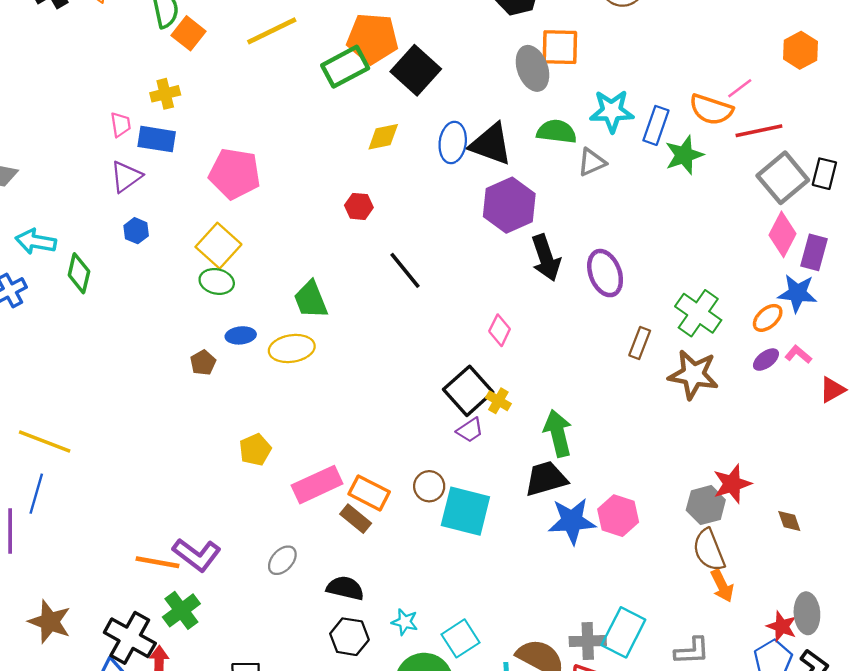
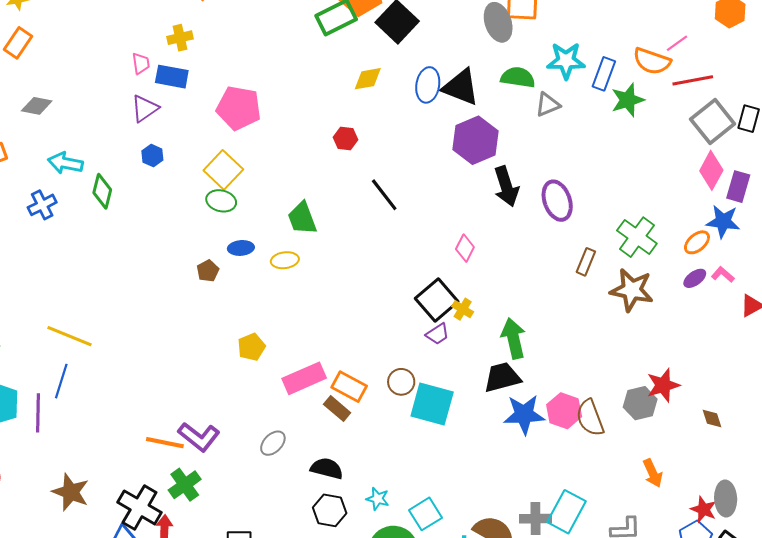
yellow ellipse: (292, 349) -> (285, 260), size x0.7
brown semicircle: (709, 550) -> (590, 418), moved

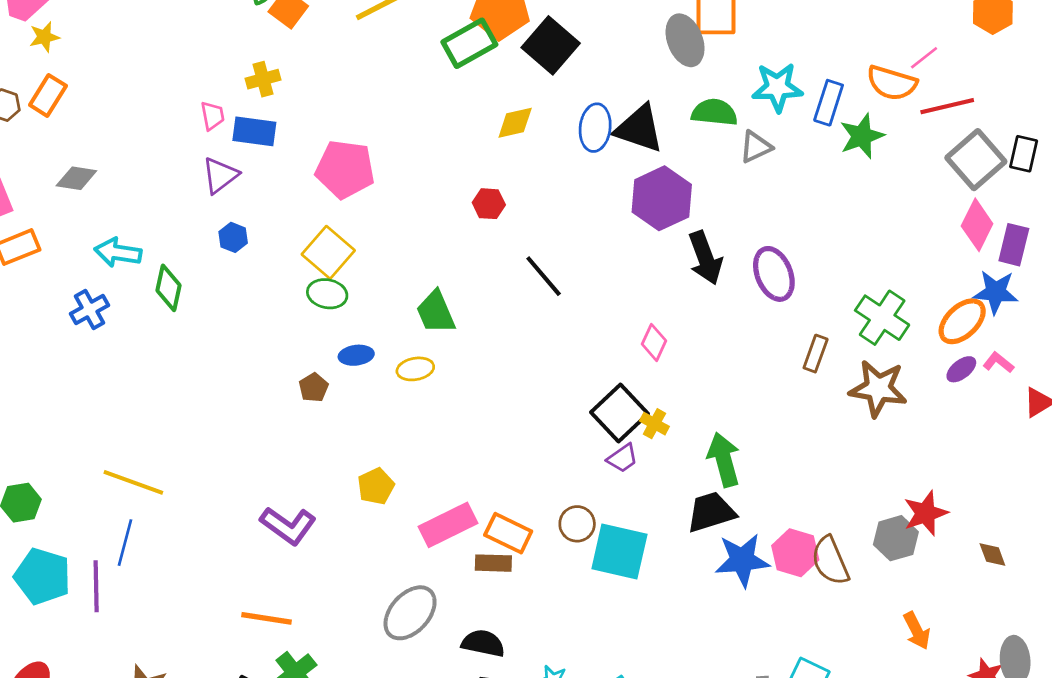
orange ellipse: (697, 242) -> (962, 321), size x1.4
brown rectangle: (337, 408) -> (493, 563), turned -36
purple L-shape: (199, 437) -> (288, 526), moved
gray ellipse: (273, 443) -> (410, 613), size x1.6

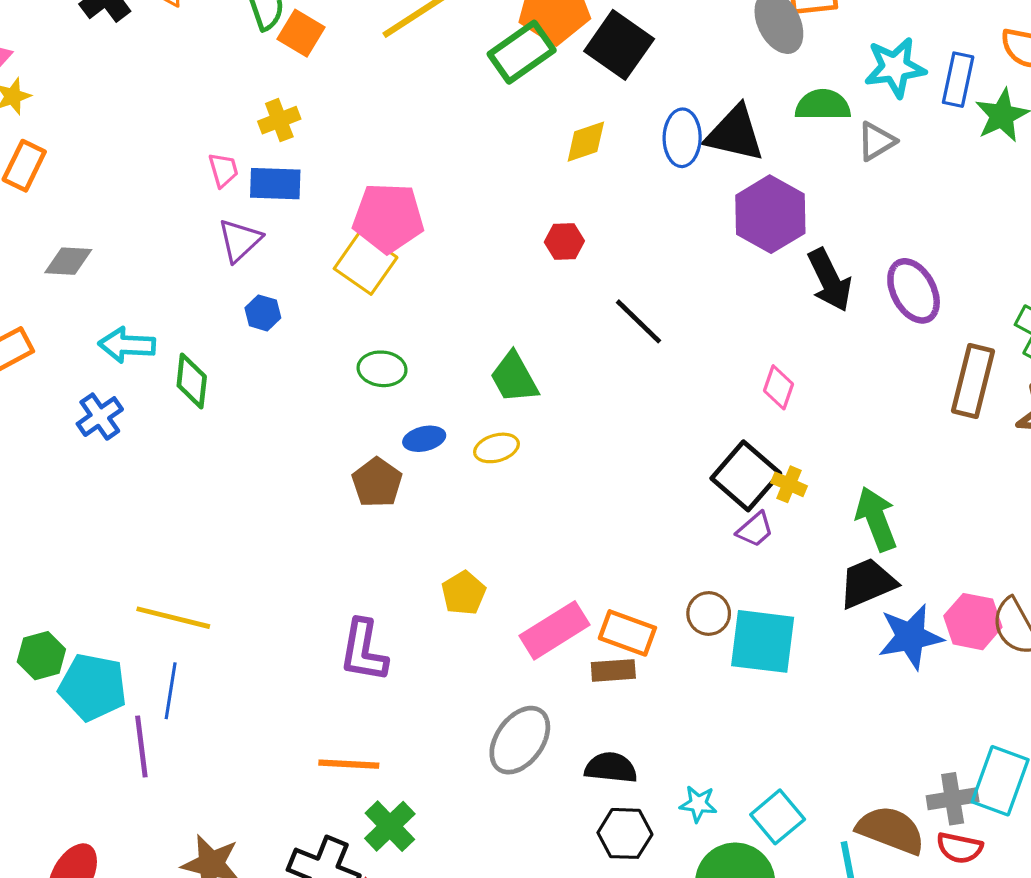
yellow square: (328, 252) -> (366, 263), moved
brown rectangle: (816, 354) -> (973, 381), size x1.6
brown pentagon: (313, 387) -> (377, 483), size x1.4
purple L-shape: (288, 526) -> (364, 651), turned 70
cyan pentagon: (42, 576) -> (93, 687), moved

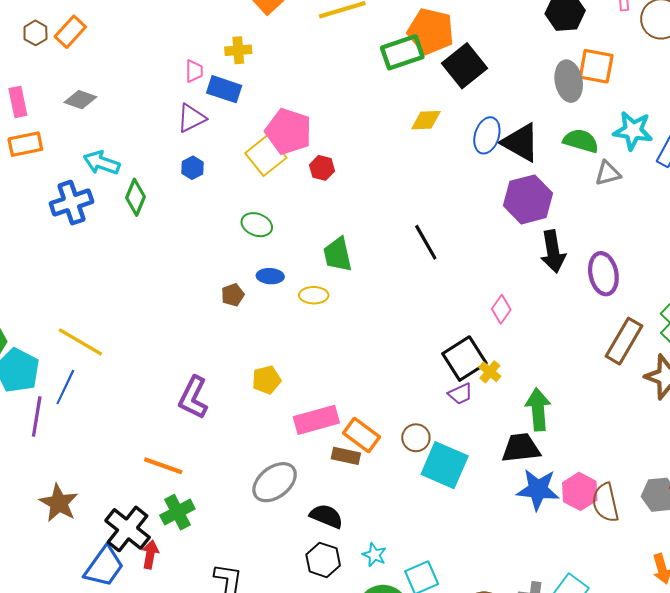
red hexagon: (564, 241) -> (322, 168), moved
blue cross: (100, 417) -> (71, 203), size x1.4
brown pentagon: (377, 483) -> (233, 295), size x0.7

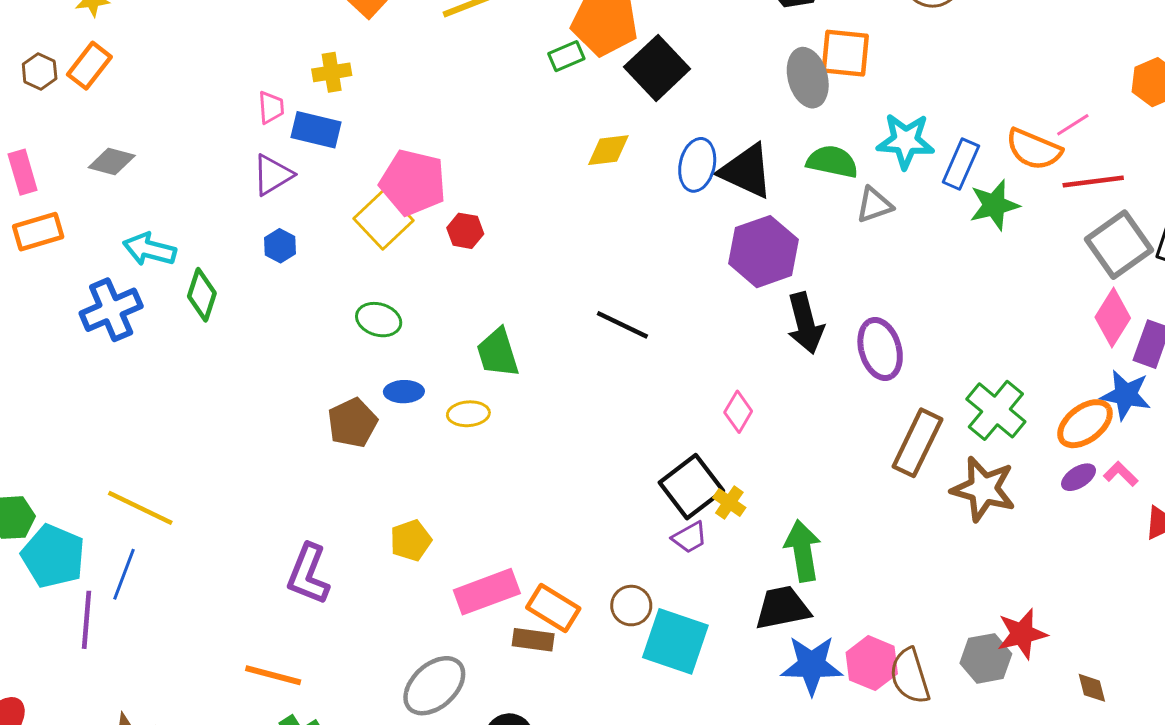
green rectangle: (402, 52) -> (566, 56), size x0.6
black line: (426, 242) -> (622, 325), turned -30
brown pentagon: (233, 295) -> (352, 423), size x1.5

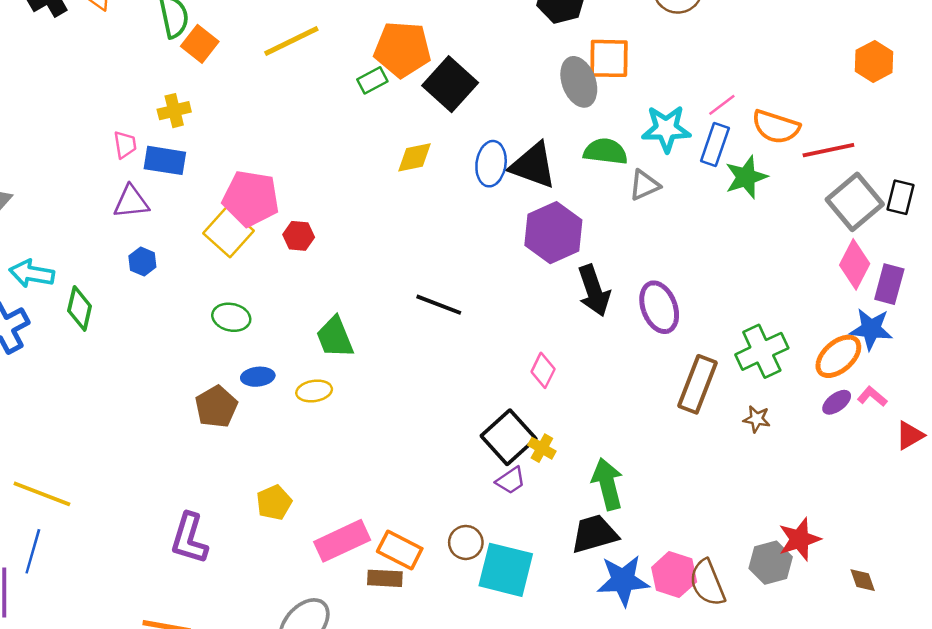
pink line: (1073, 125) -> (722, 105), moved
purple triangle: (273, 175) -> (131, 202), turned 30
green cross: (996, 410) -> (762, 351), turned 30
brown star: (983, 489) -> (757, 419), size x0.5

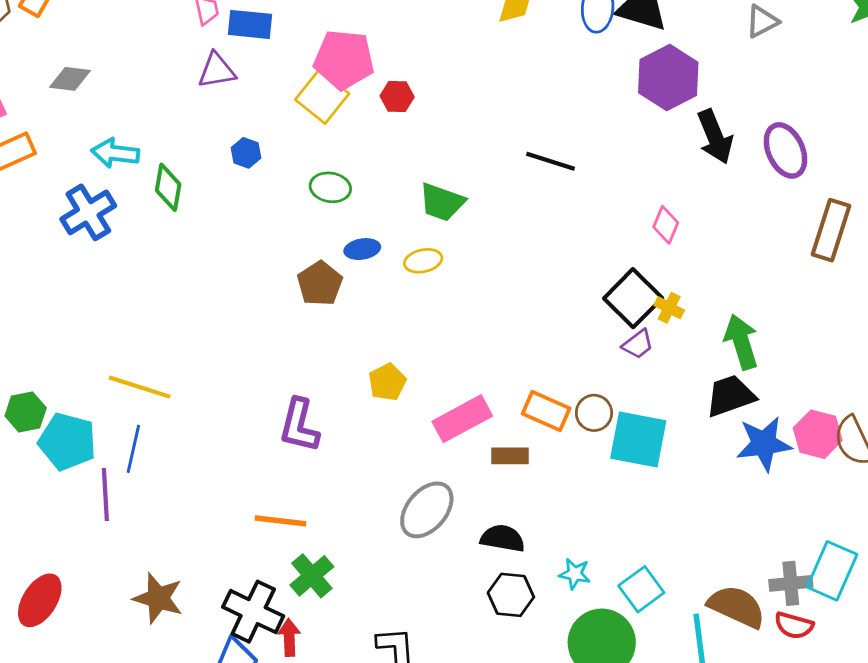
blue hexagon: (142, 261) -> (246, 153), moved
green trapezoid: (335, 337) -> (442, 202), turned -45
orange rectangle: (400, 550) -> (546, 411), moved

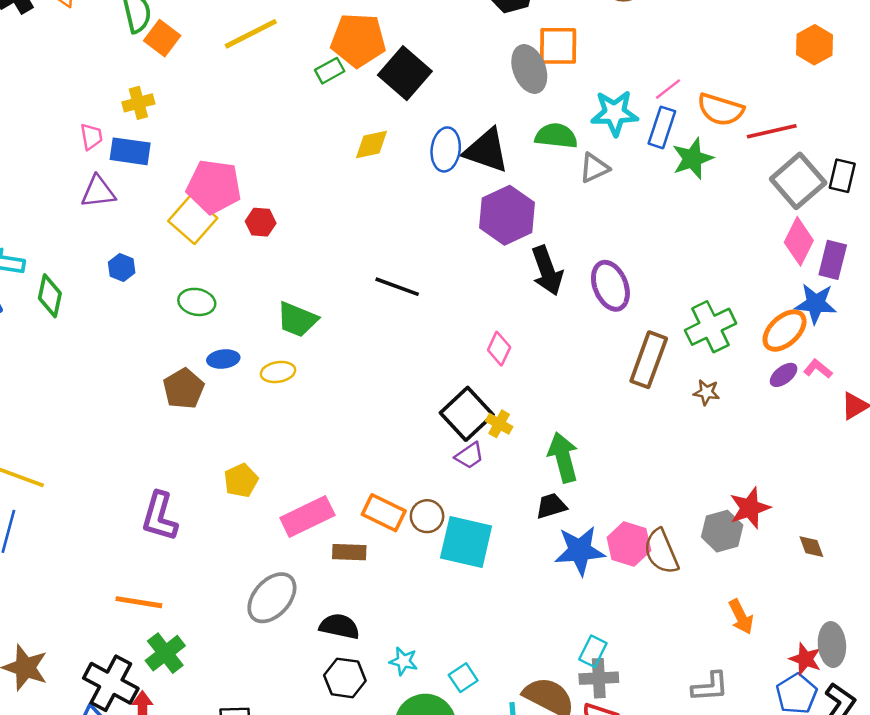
black trapezoid: (730, 396) -> (551, 506), size x0.7
cyan rectangle: (832, 571) -> (593, 651), moved, size x0.6
cyan square: (641, 589) -> (463, 678), size x0.7

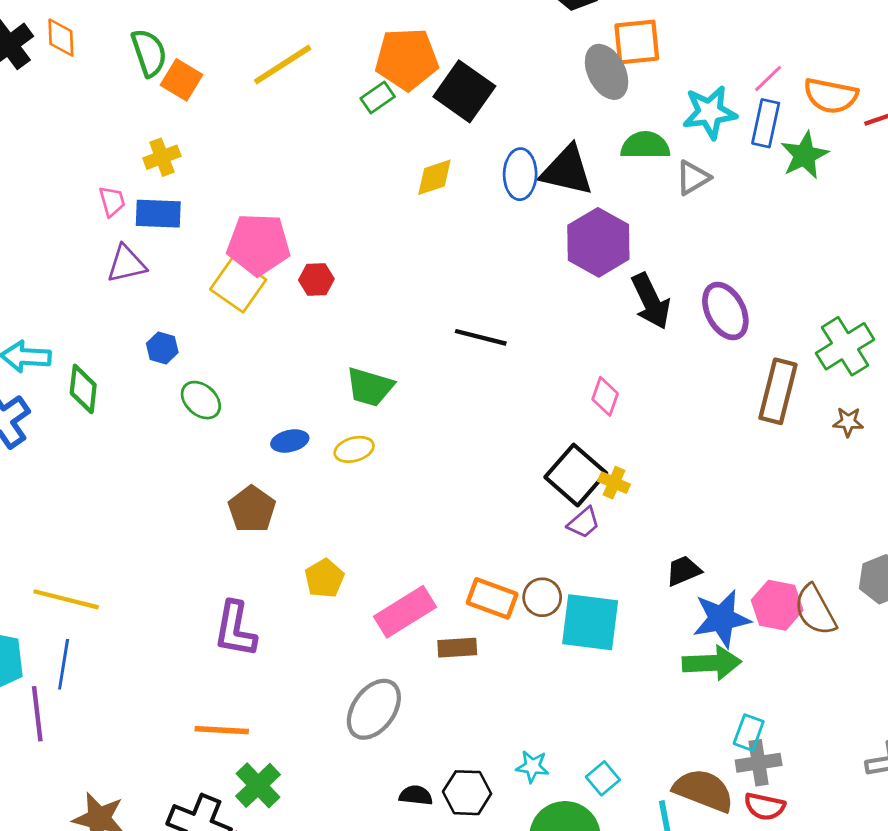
green ellipse: (197, 302) -> (201, 400), moved, turned 36
brown pentagon: (184, 389) -> (252, 509), moved
green arrow: (563, 457) -> (712, 663), moved, turned 108
black semicircle: (339, 626) -> (416, 795), moved, size x0.7

